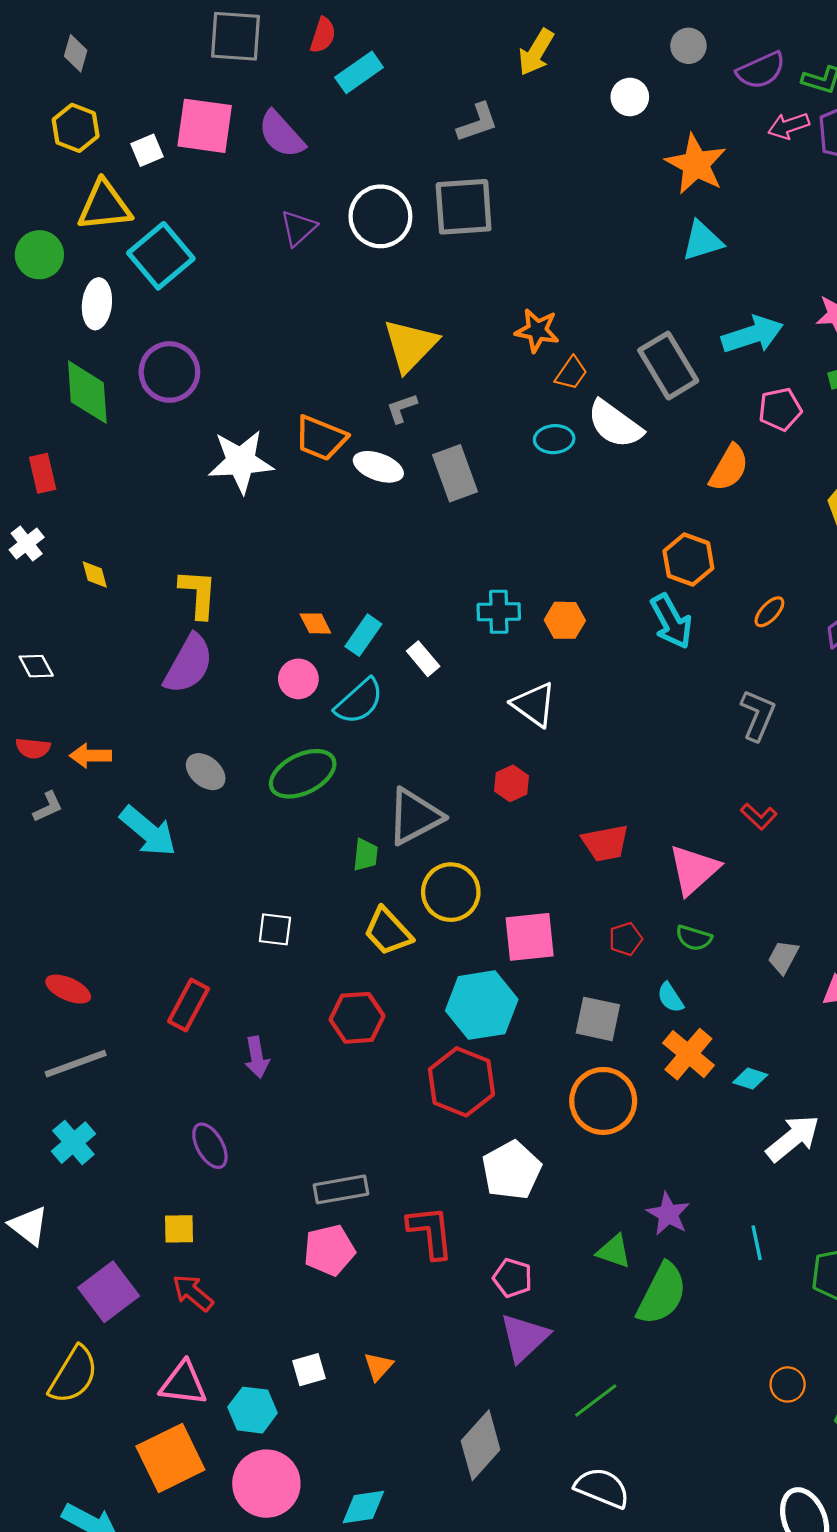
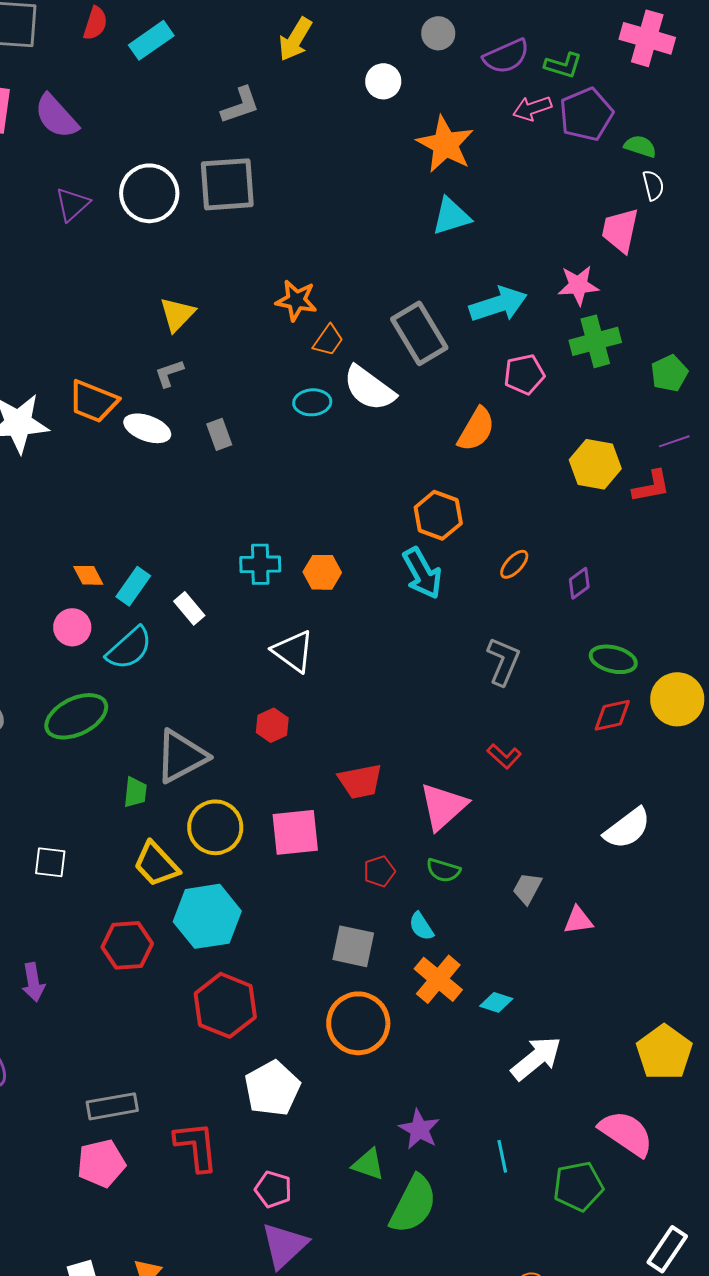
cyan rectangle: (359, 72) -> (151, 40), moved
yellow triangle: (410, 345) -> (177, 314), size x0.7
gray rectangle: (455, 473) -> (219, 434), size x0.6
pink square: (530, 937) -> (295, 832), moved
cyan hexagon: (482, 1005) -> (207, 916), moved

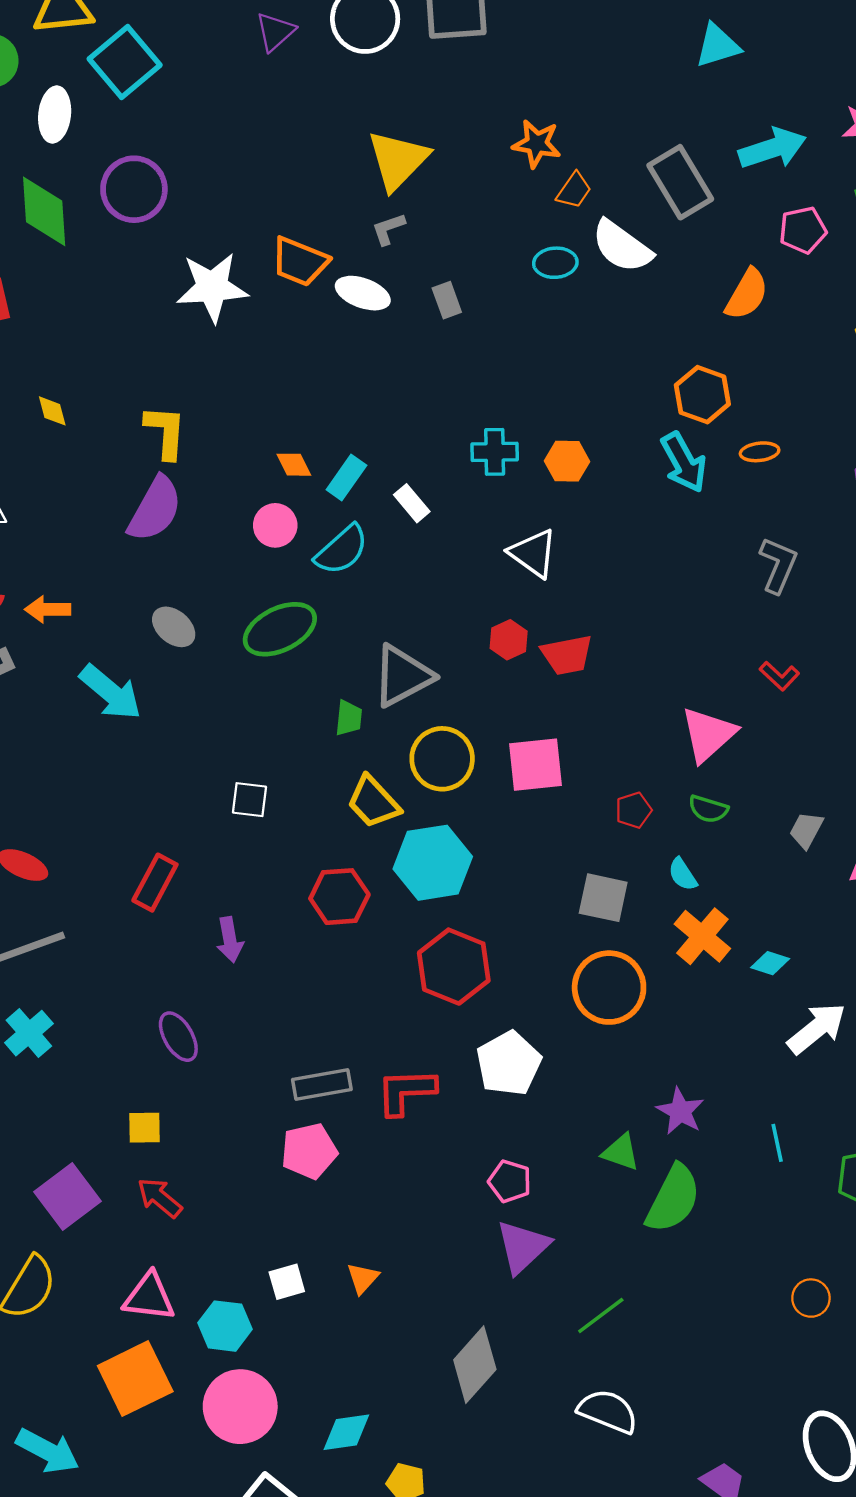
yellow triangle: (177, 314) -> (398, 160), size x1.5
orange ellipse: (514, 564) -> (760, 452), moved, turned 40
red trapezoid: (360, 781) -> (567, 655), moved
red L-shape: (196, 1146) -> (406, 1091), moved, turned -86

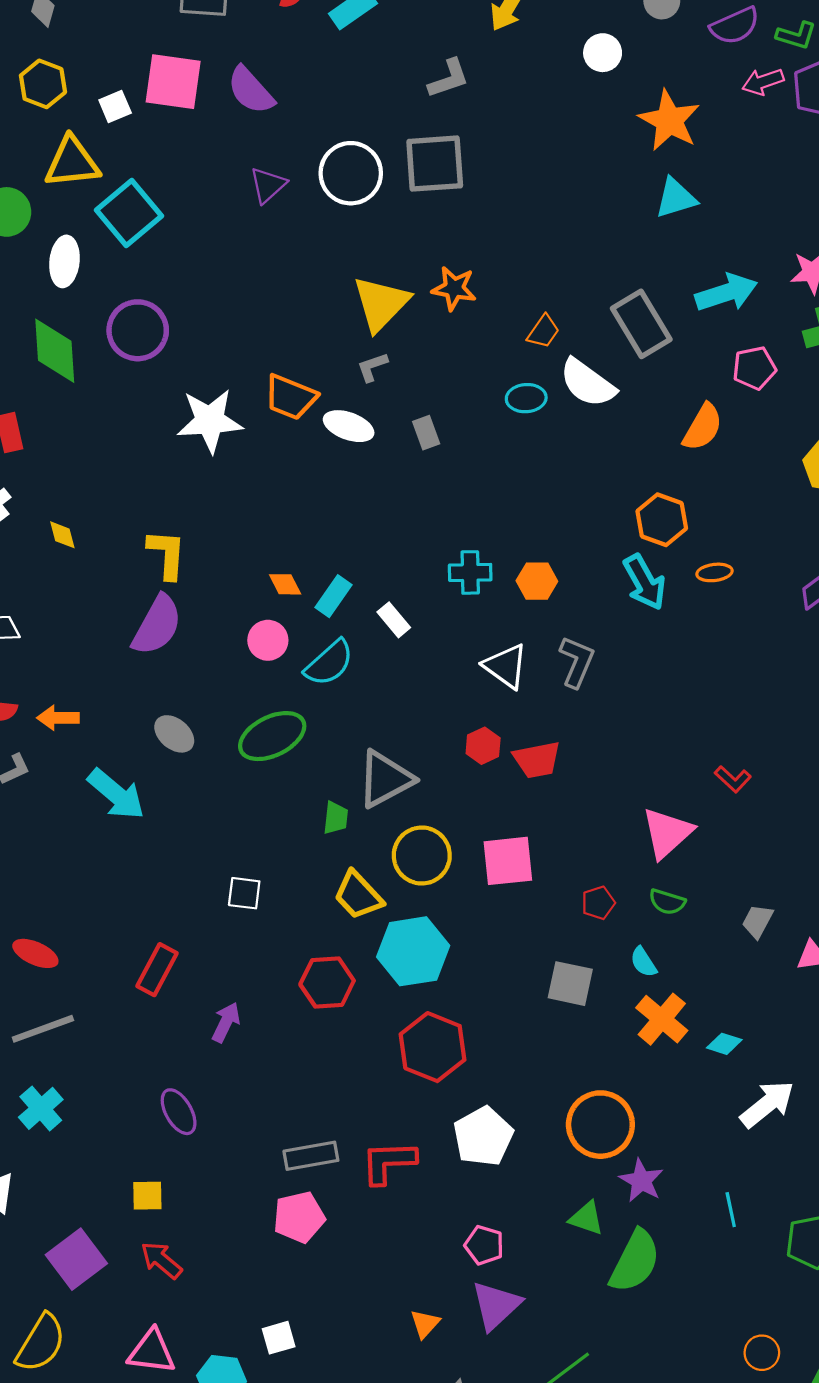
orange star: (537, 144) -> (454, 288), moved
gray L-shape: (778, 565) -> (577, 662), moved
purple arrow: (230, 940) -> (226, 1022), turned -144
orange circle: (609, 988) -> (600, 1125), moved
orange triangle: (363, 1278) -> (425, 1324), moved

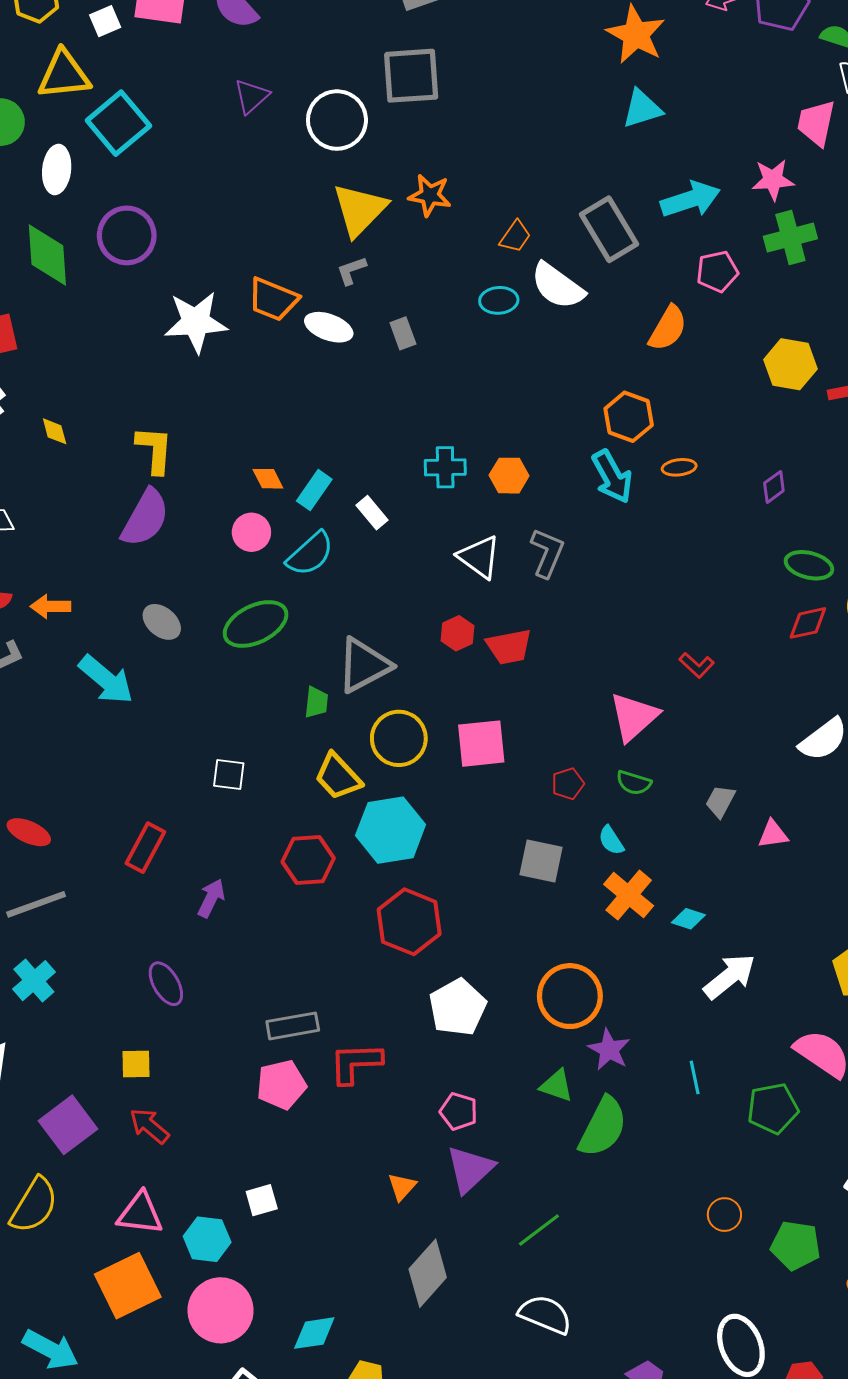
white circle: (351, 173) -> (337, 120), moved
red L-shape: (388, 1162) -> (356, 1063), moved

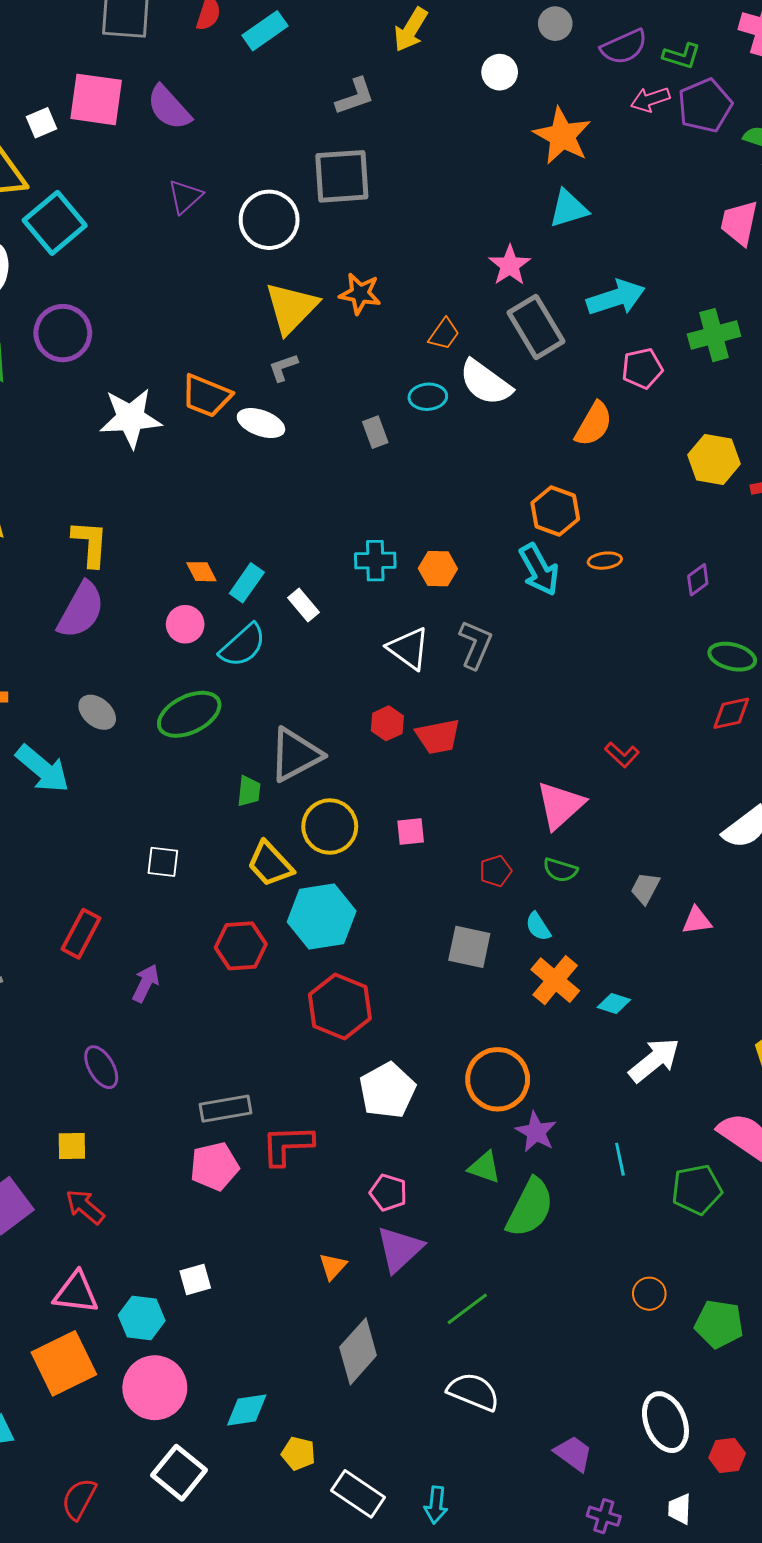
pink star: (773, 180) -> (510, 265), moved, turned -30
gray rectangle: (403, 333) -> (375, 432), moved
pink square: (481, 744) -> (411, 832), size x0.6

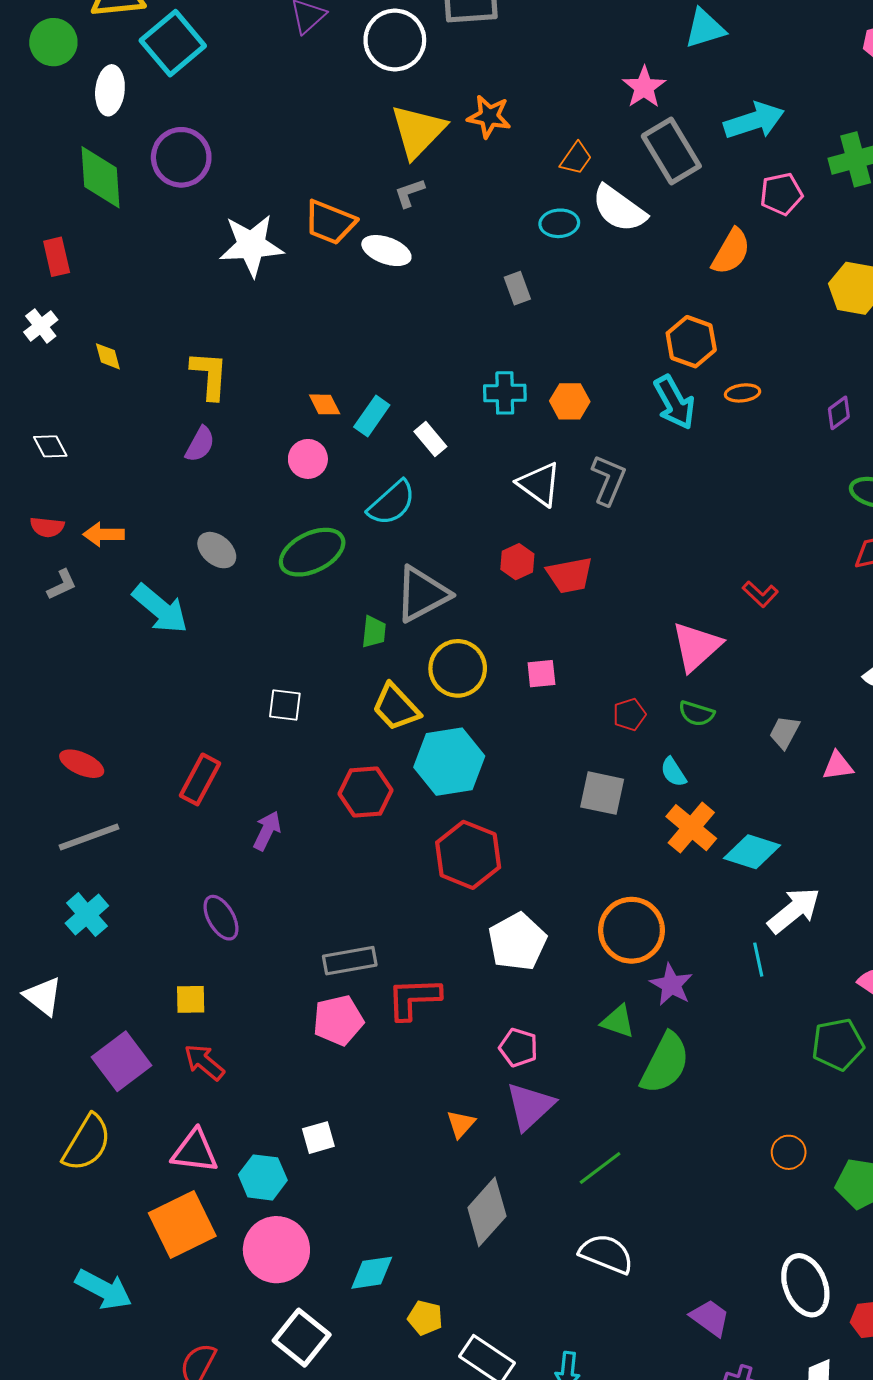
gray rectangle: (375, 432) -> (517, 288), moved
purple semicircle: (81, 610) -> (200, 444), size x0.6
cyan semicircle: (243, 645) -> (392, 503), moved
cyan diamond: (614, 1003) -> (752, 852), size x1.6
cyan line: (620, 1159) -> (758, 960), moved

